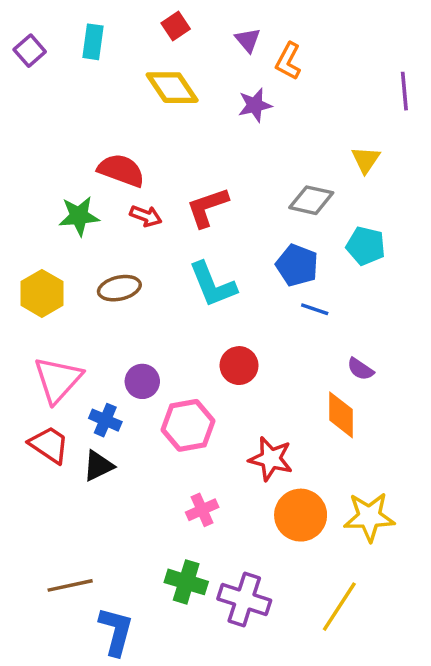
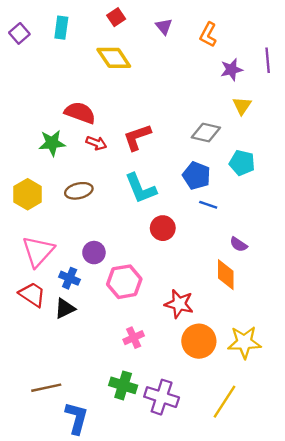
orange L-shape: (288, 61) -> (208, 35), moved
purple star: (255, 105) -> (232, 70), moved
red circle: (239, 366) -> (163, 228), moved

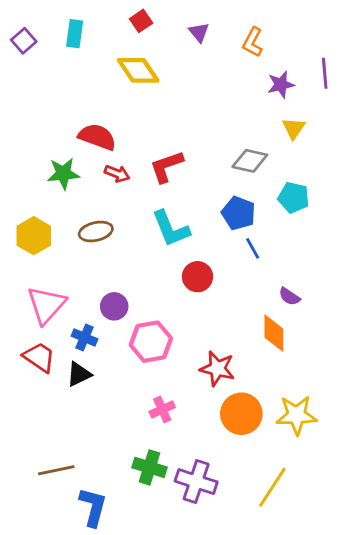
blue line: (208, 205) -> (253, 248), turned 42

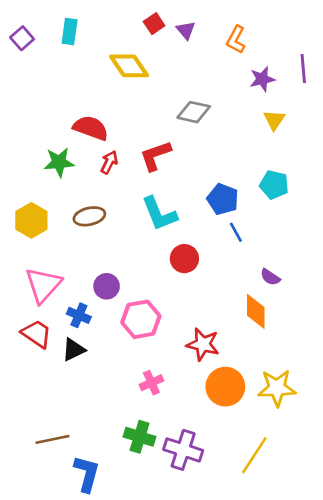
red square: (141, 21) -> (154, 24), moved
gray diamond: (250, 161) -> (194, 112), moved
red arrow: (117, 174) -> (109, 162), turned -85

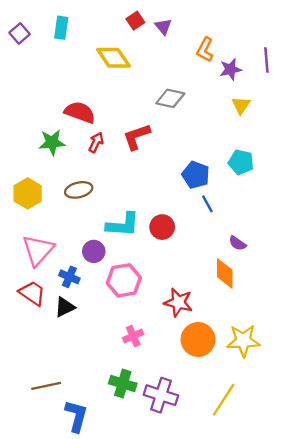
orange L-shape: (236, 39) -> (205, 50), moved
cyan L-shape: (159, 214) -> (123, 225), moved, turned -64

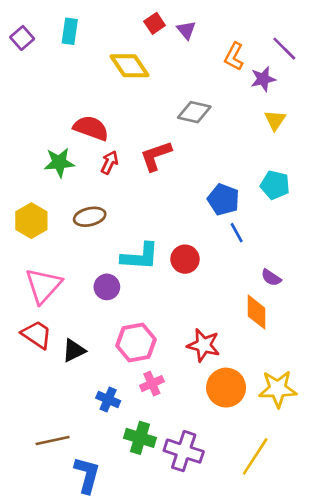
purple line: (266, 60) -> (284, 49), moved, turned -40
blue cross: (69, 277) -> (108, 399), moved
pink hexagon: (124, 280) -> (136, 343), moved

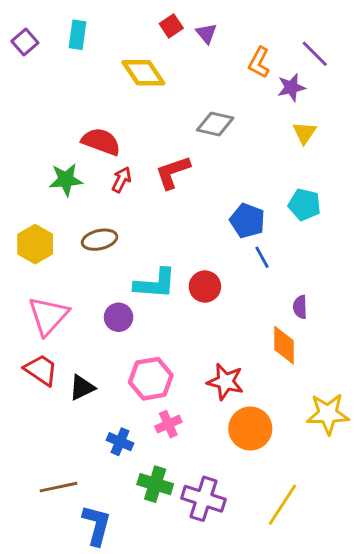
purple semicircle: (271, 278) -> (300, 307), turned 54
yellow star: (278, 389) -> (328, 414), moved

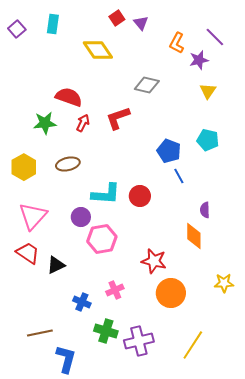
pink hexagon: (151, 379) -> (102, 239), moved
yellow star: (328, 414) -> (224, 283), size x0.7
purple cross: (203, 499) -> (139, 341), turned -32

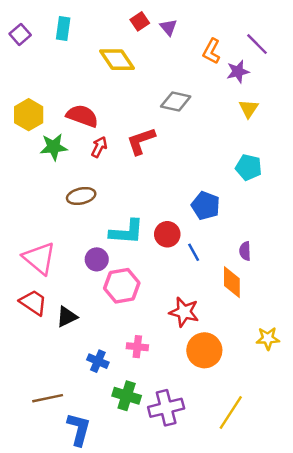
blue pentagon: (169, 151) -> (206, 206), moved
yellow hexagon: (24, 167) -> (29, 115), moved
blue line: (179, 176) -> (194, 252), moved
pink triangle: (33, 216) -> (39, 258), turned -32
pink cross: (115, 290) -> (137, 347), turned 30

